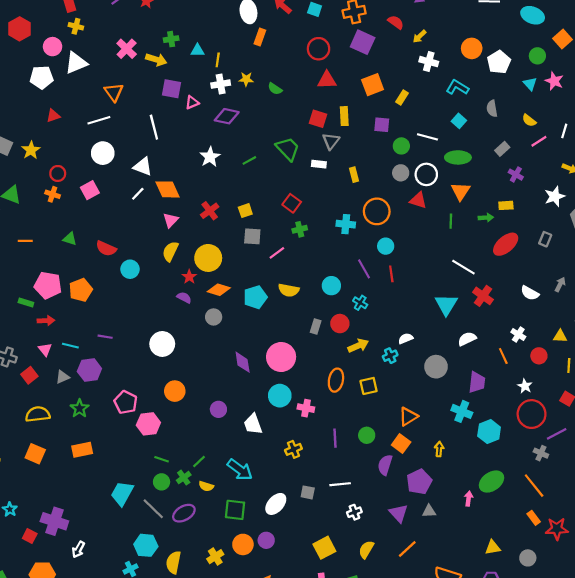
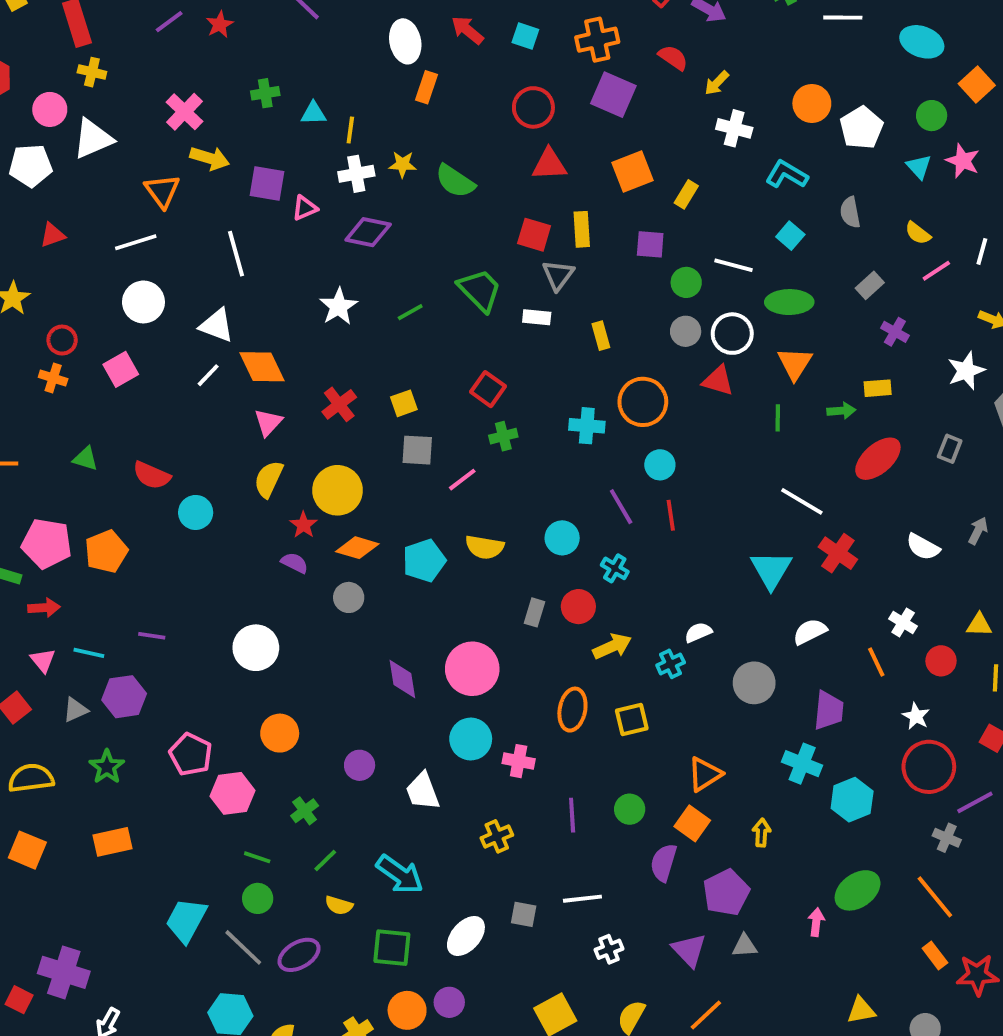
yellow arrow: (156, 60) -> (210, 158), moved
green semicircle: (275, 89) -> (455, 181), size x1.5
green cross: (184, 478) -> (305, 811), moved

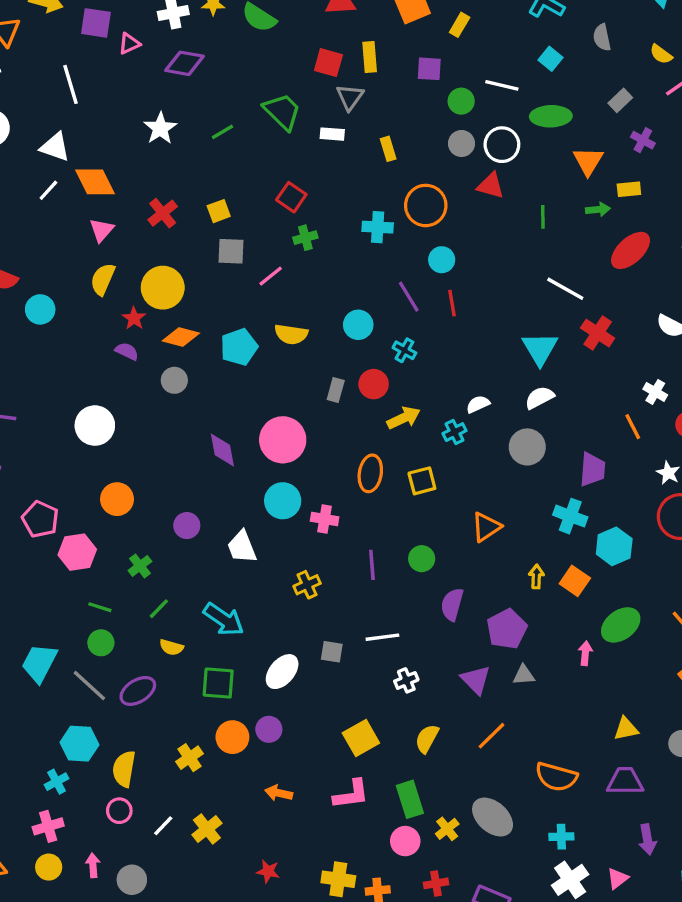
orange triangle: (795, 363) -> (588, 161), moved
white semicircle: (810, 632) -> (540, 398), moved
orange square: (692, 823) -> (575, 581), moved

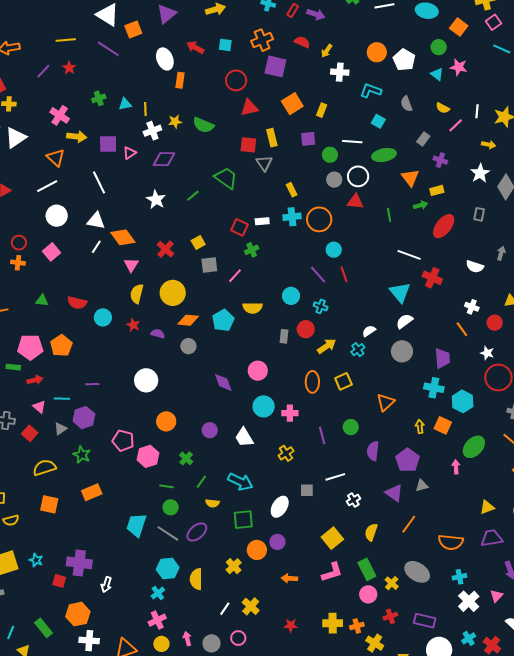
white rectangle: (332, 134) -> (262, 221), moved
cyan cross: (378, 227) -> (292, 217), moved
red star: (134, 318) -> (133, 325), moved
pink circle: (283, 440) -> (258, 371), size x0.7
pink circle: (119, 811) -> (238, 638), moved

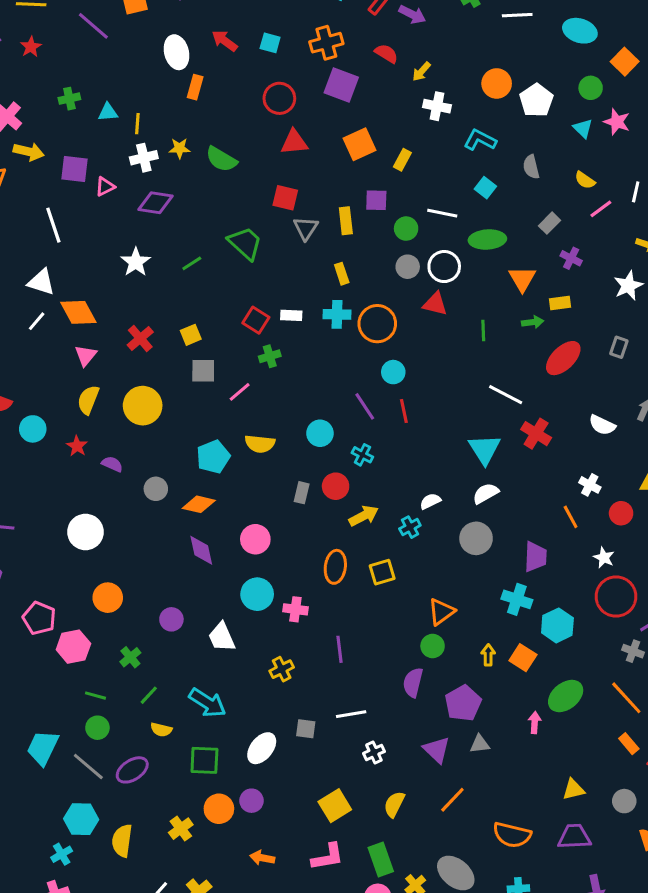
yellow rectangle: (272, 138) -> (346, 221), moved
orange diamond: (188, 320) -> (199, 504), moved
green circle: (351, 427) -> (433, 646), moved

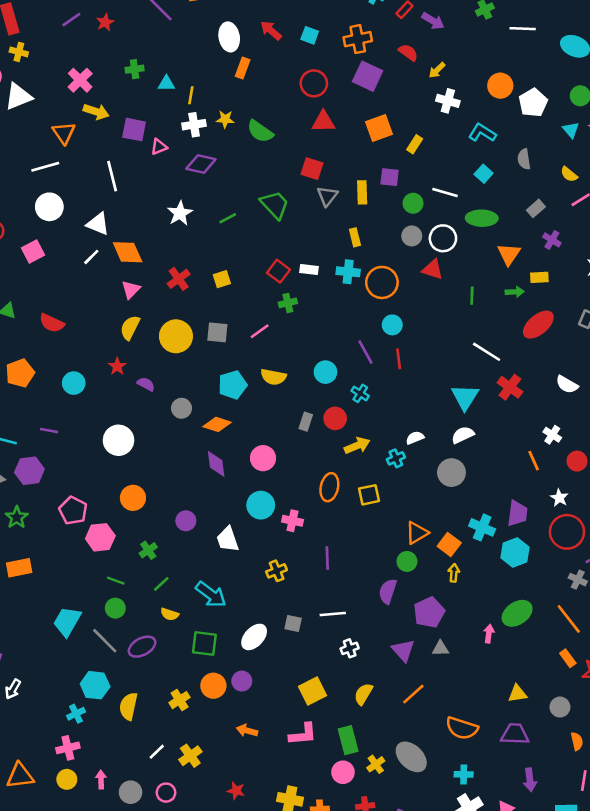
gray square: (203, 371) -> (217, 332), moved
cyan circle: (33, 429) -> (74, 383), moved
purple trapezoid: (535, 557) -> (517, 513), moved
orange square: (523, 658) -> (449, 545), moved

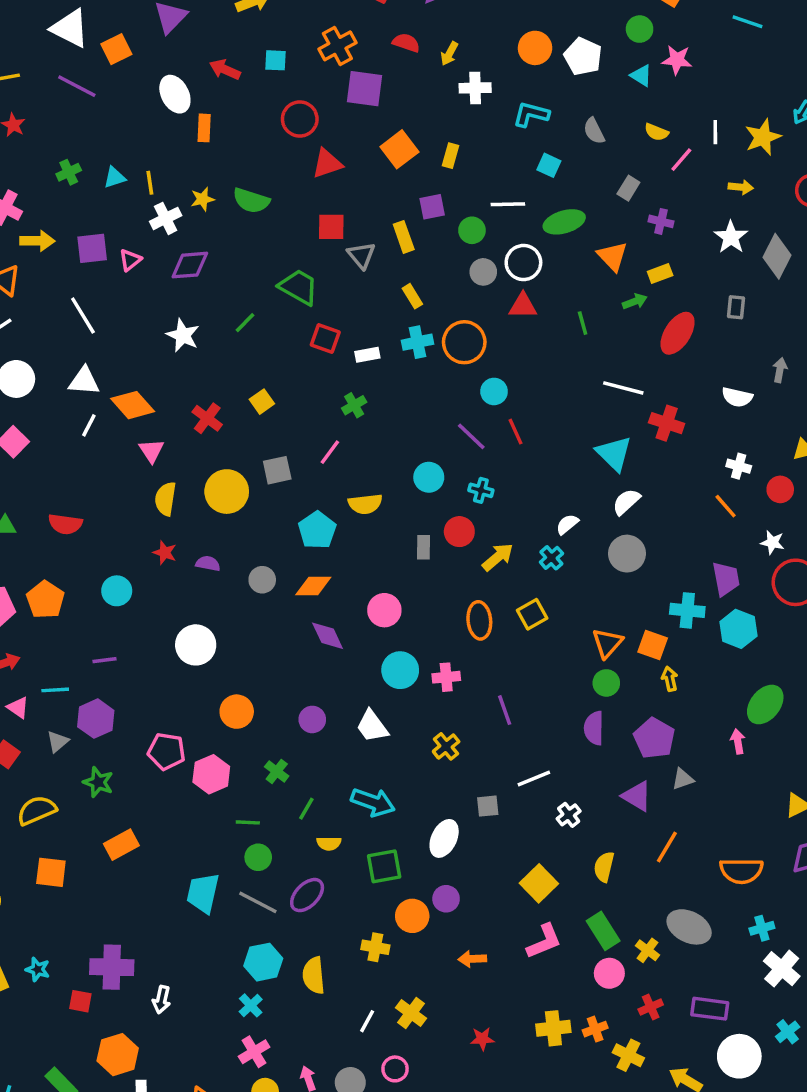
red square: (278, 271) -> (325, 339), moved
yellow cross: (180, 700) -> (375, 947), turned -30

